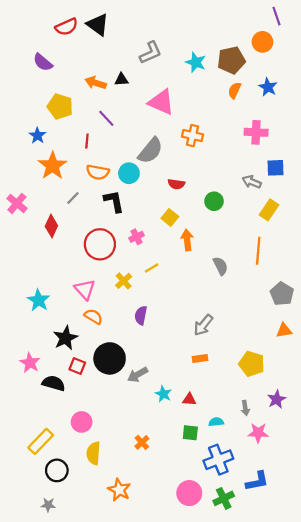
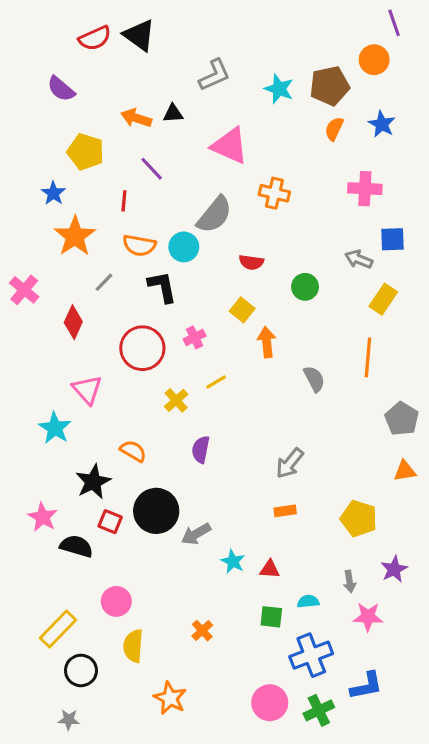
pink triangle: (85, 290) -> (87, 390), moved

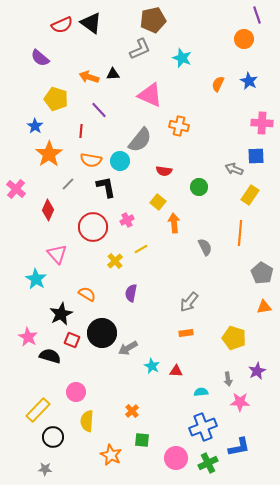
brown pentagon: (330, 86) -> (153, 20), moved
pink cross: (365, 189) -> (262, 123), moved
green square: (271, 617) -> (142, 440), moved

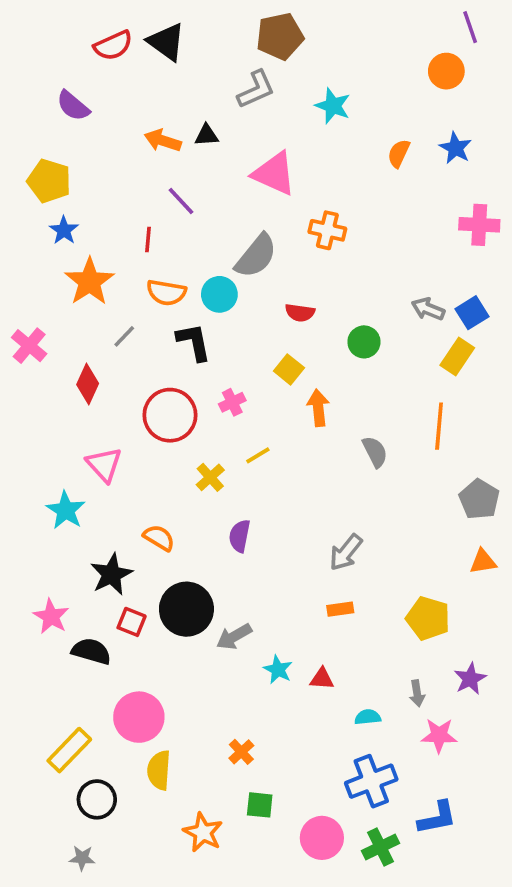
yellow pentagon: (56, 99) -> (49, 181), moved
blue square: (256, 156) -> (472, 313), moved, turned -30
pink circle: (76, 392) -> (139, 717), size x1.4

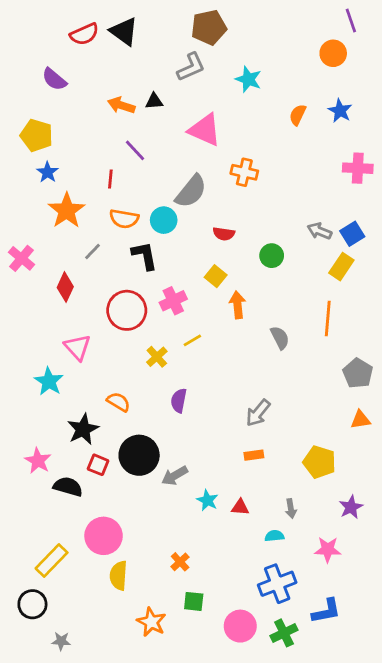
pink cross: (232, 402) -> (173, 301), size x1.4
gray arrow: (417, 693) -> (291, 509), moved
black circle: (97, 799) -> (32, 604), moved

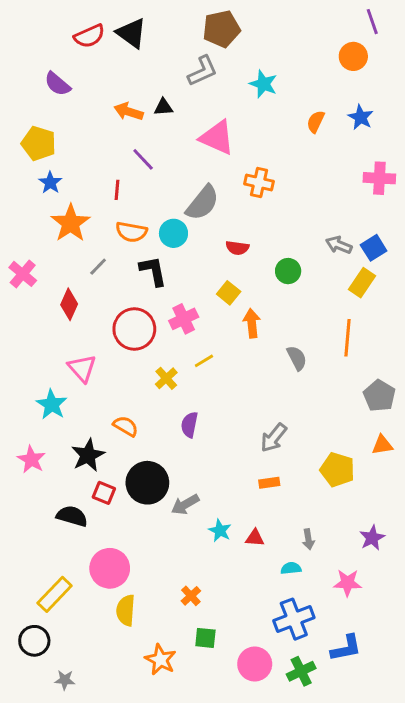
pink star: (38, 461) -> (31, 460), moved
yellow pentagon: (319, 462) -> (337, 470), moved

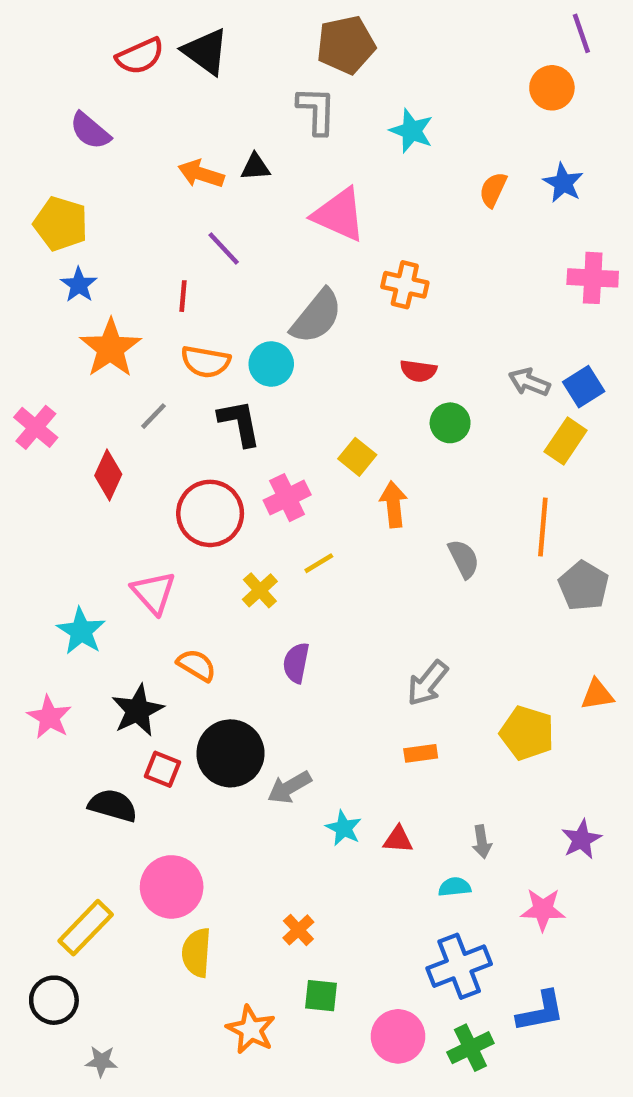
gray L-shape: (202, 71) -> (316, 110), turned -64
red semicircle: (237, 248) -> (418, 371), moved
pink triangle: (82, 368) -> (153, 593), moved
gray pentagon: (379, 396) -> (584, 586), moved

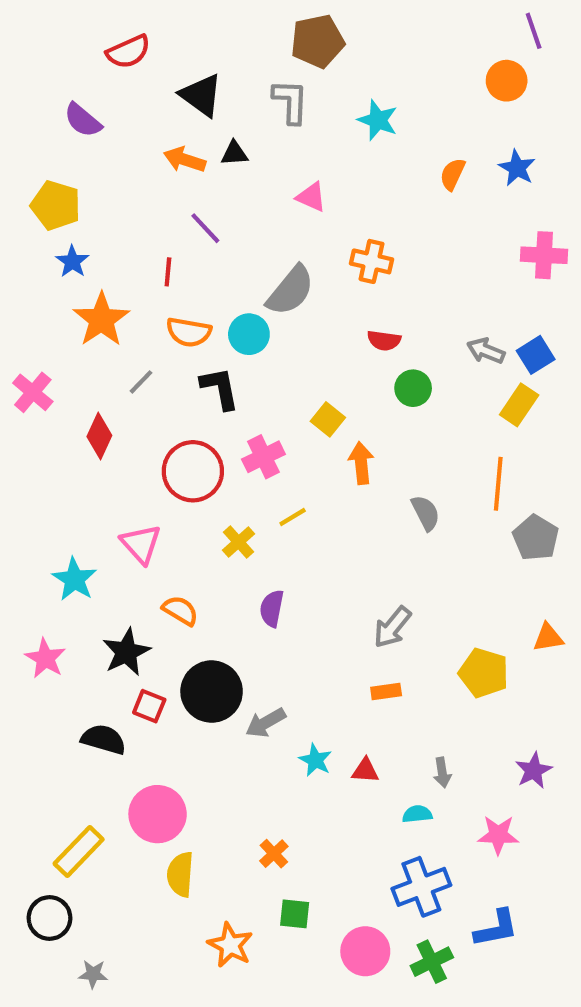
black triangle: (206, 52) -> (201, 95), moved
pink triangle: (339, 215) -> (311, 197), size x0.6

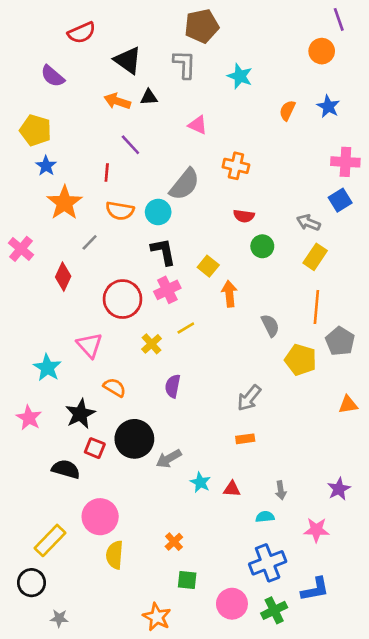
blue square: (536, 355) -> (340, 200), moved
black L-shape: (220, 388) -> (163, 252), moved
yellow rectangle: (519, 405) -> (315, 257), moved
yellow pentagon: (484, 673) -> (301, 360), moved
orange star: (230, 945) -> (157, 617), moved

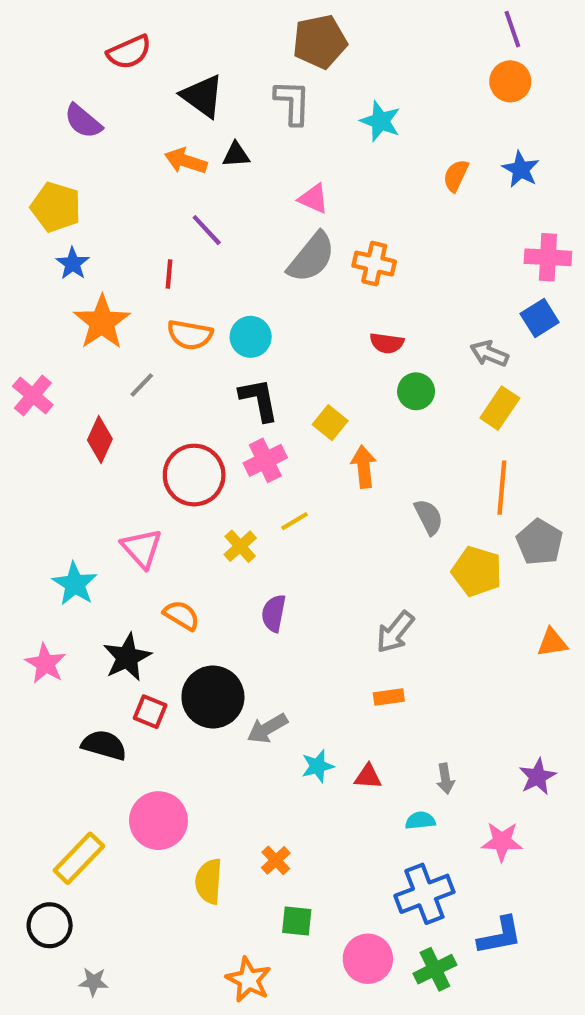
purple line: (339, 19) -> (512, 29), moved
gray semicircle: (184, 184) -> (311, 257), moved
cyan star: (200, 482) -> (318, 766), turned 30
yellow semicircle: (115, 555) -> (209, 881), moved

